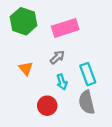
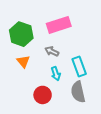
green hexagon: (24, 21) -> (21, 34), moved
gray arrow: (57, 57) -> (52, 51), turned -112

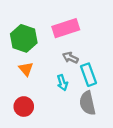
gray arrow: (52, 51) -> (70, 58), moved
red circle: (43, 95) -> (24, 107), moved

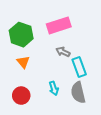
cyan arrow: (62, 83) -> (54, 88), moved

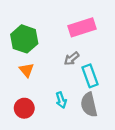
pink rectangle: (59, 25) -> (82, 27), moved
gray arrow: (63, 52) -> (72, 59), turned -64

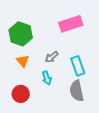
gray arrow: (72, 59) -> (52, 57), moved
cyan arrow: (61, 100) -> (47, 78), moved

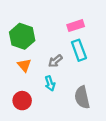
pink rectangle: (71, 24) -> (76, 26), size x0.7
cyan rectangle: (78, 66) -> (79, 50), moved

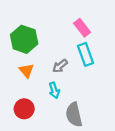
pink rectangle: (76, 26) -> (82, 28), turned 70
gray semicircle: (82, 97) -> (74, 115), moved

